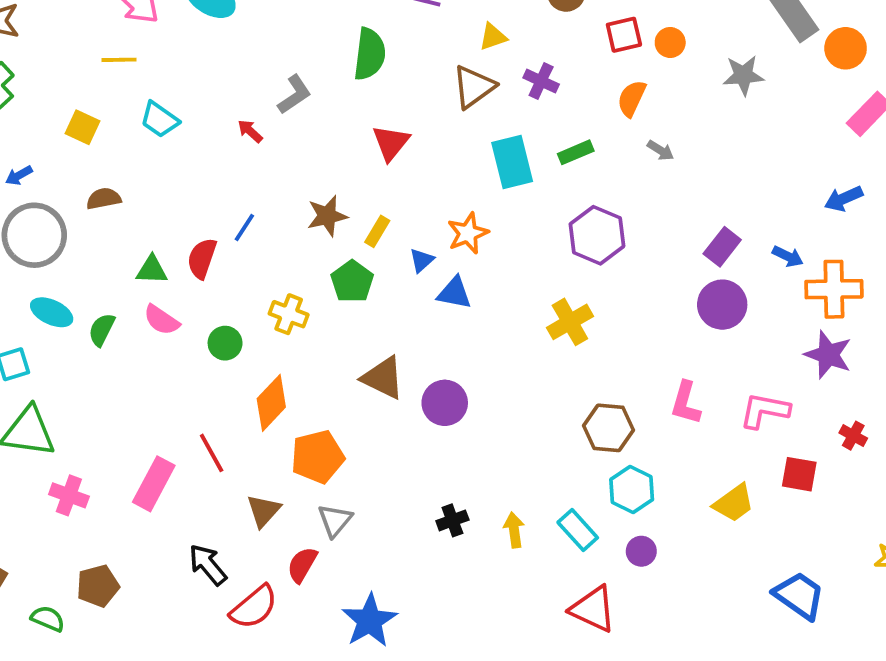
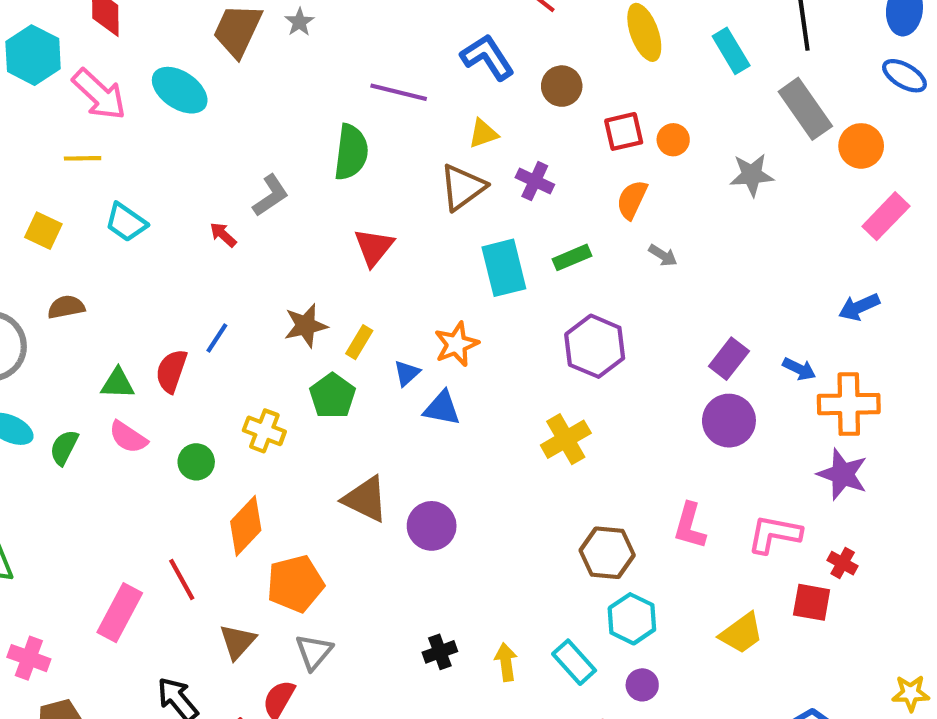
red cross: (853, 436) -> (843, 563), moved
pink cross: (69, 495) -> (29, 658), moved

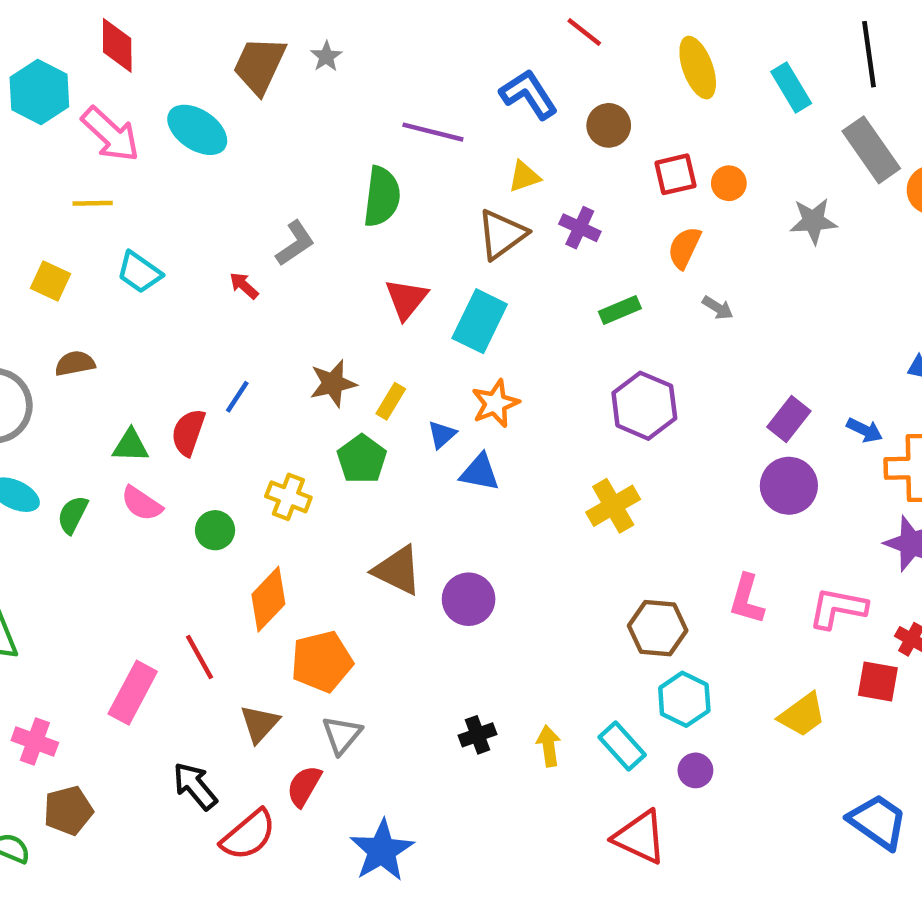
cyan rectangle: (504, 268) -> (480, 321), moved, turned 40

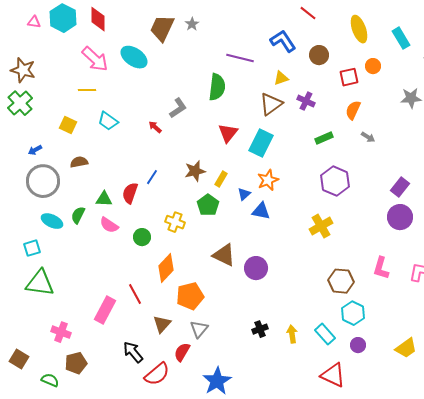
cyan hexagon: (39, 92) -> (63, 18), moved
orange circle: (729, 183) -> (373, 66), moved
green semicircle: (73, 515) -> (78, 215), moved
yellow trapezoid: (802, 715) -> (406, 348), moved

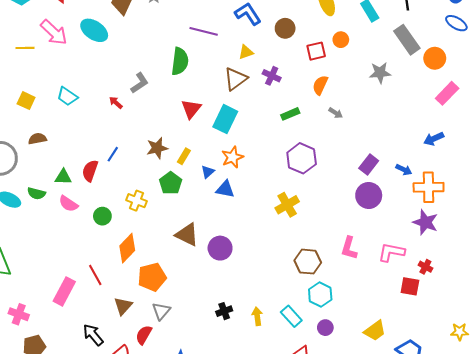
yellow line: (87, 90) -> (25, 48), moved
green semicircle: (78, 215) -> (36, 193), turned -102

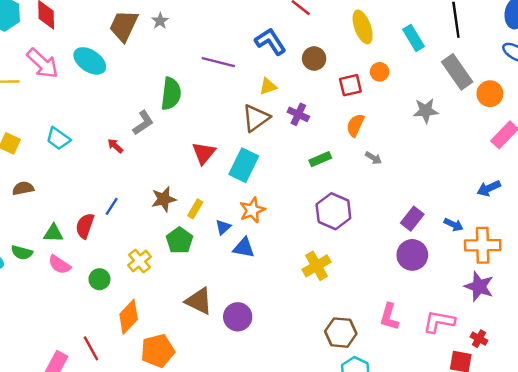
green semicircle: (180, 61) -> (171, 94), moved
yellow cross: (136, 201) -> (139, 261), turned 30

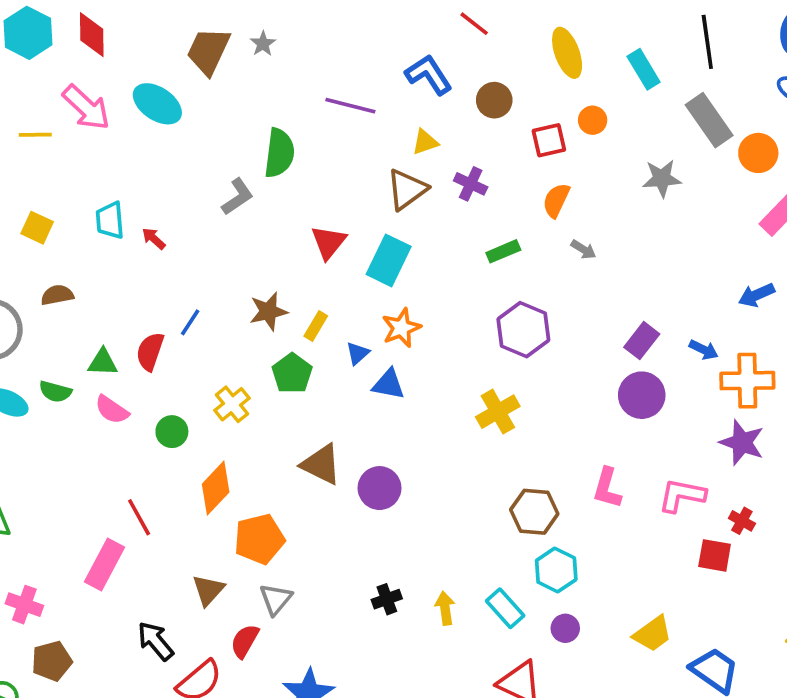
cyan trapezoid: (58, 139) -> (110, 220), turned 50
red arrow: (115, 146) -> (154, 239), moved
red line: (91, 348) -> (139, 517), moved

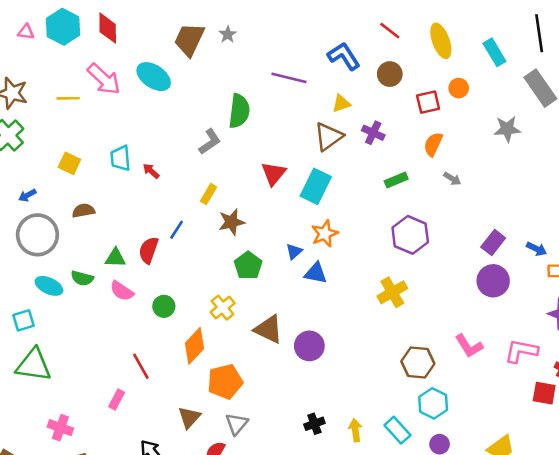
red line: (474, 24) -> (390, 31), moved
yellow rectangle: (316, 326) -> (209, 194), moved
yellow cross: (232, 404) -> (223, 308), moved
pink L-shape: (607, 488) -> (469, 346), turned -48
pink rectangle: (105, 565) -> (117, 400), size x0.6

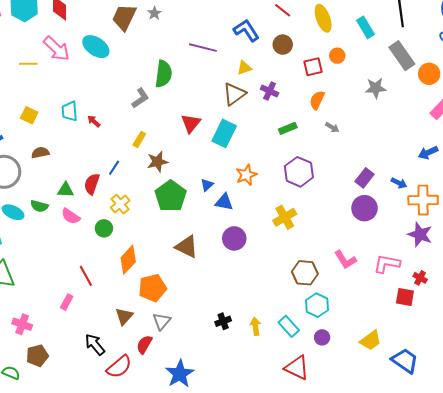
orange star: (325, 234) -> (246, 175), moved
green pentagon: (248, 265) -> (171, 196), size x1.4
yellow cross: (223, 308) -> (120, 204), moved
purple circle: (309, 346) -> (234, 238), moved

